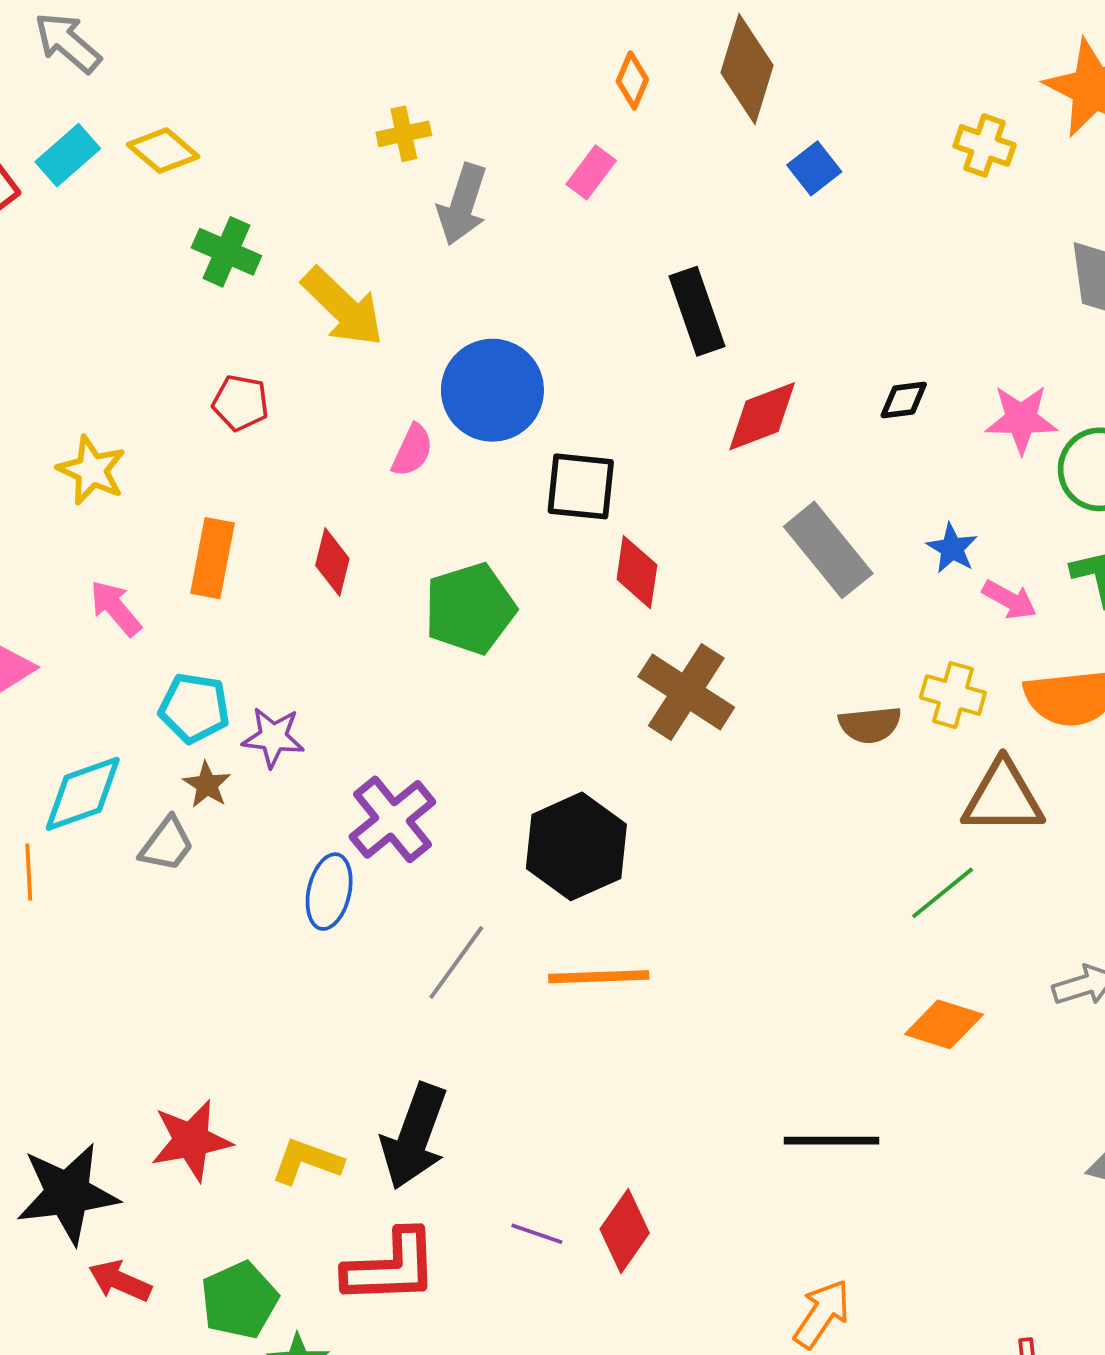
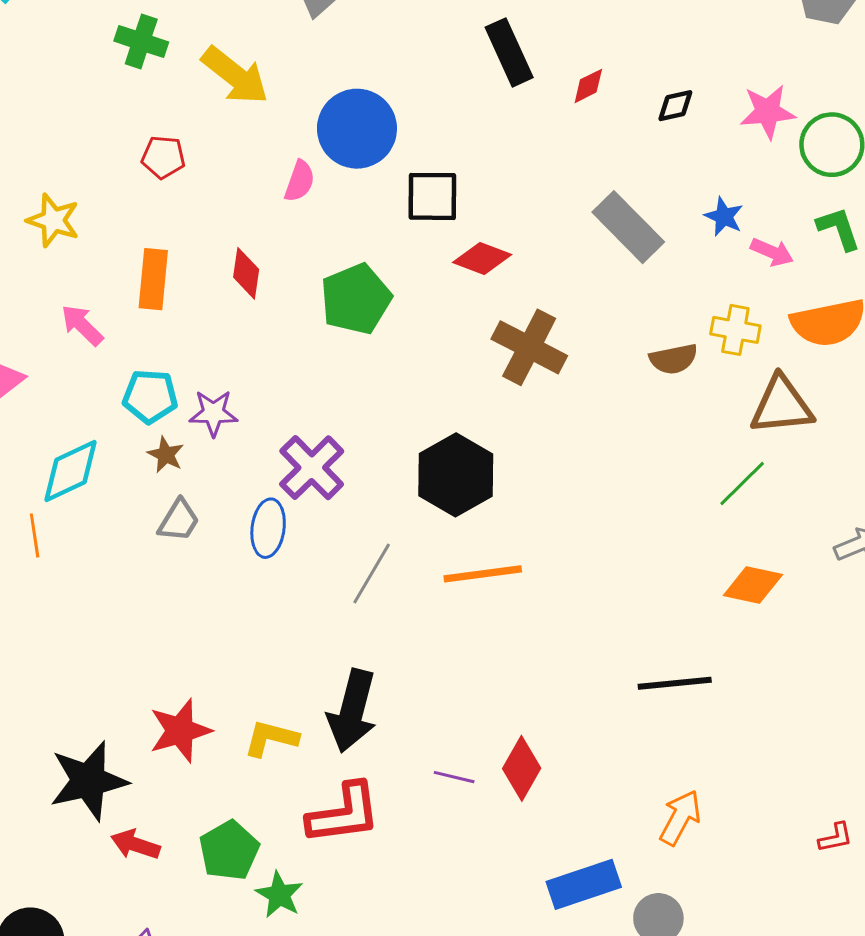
red diamond: (762, 416) -> (588, 86), moved, size x0.6
red diamond: (637, 572) -> (482, 258), turned -72
gray trapezoid: (167, 844) -> (179, 520), moved

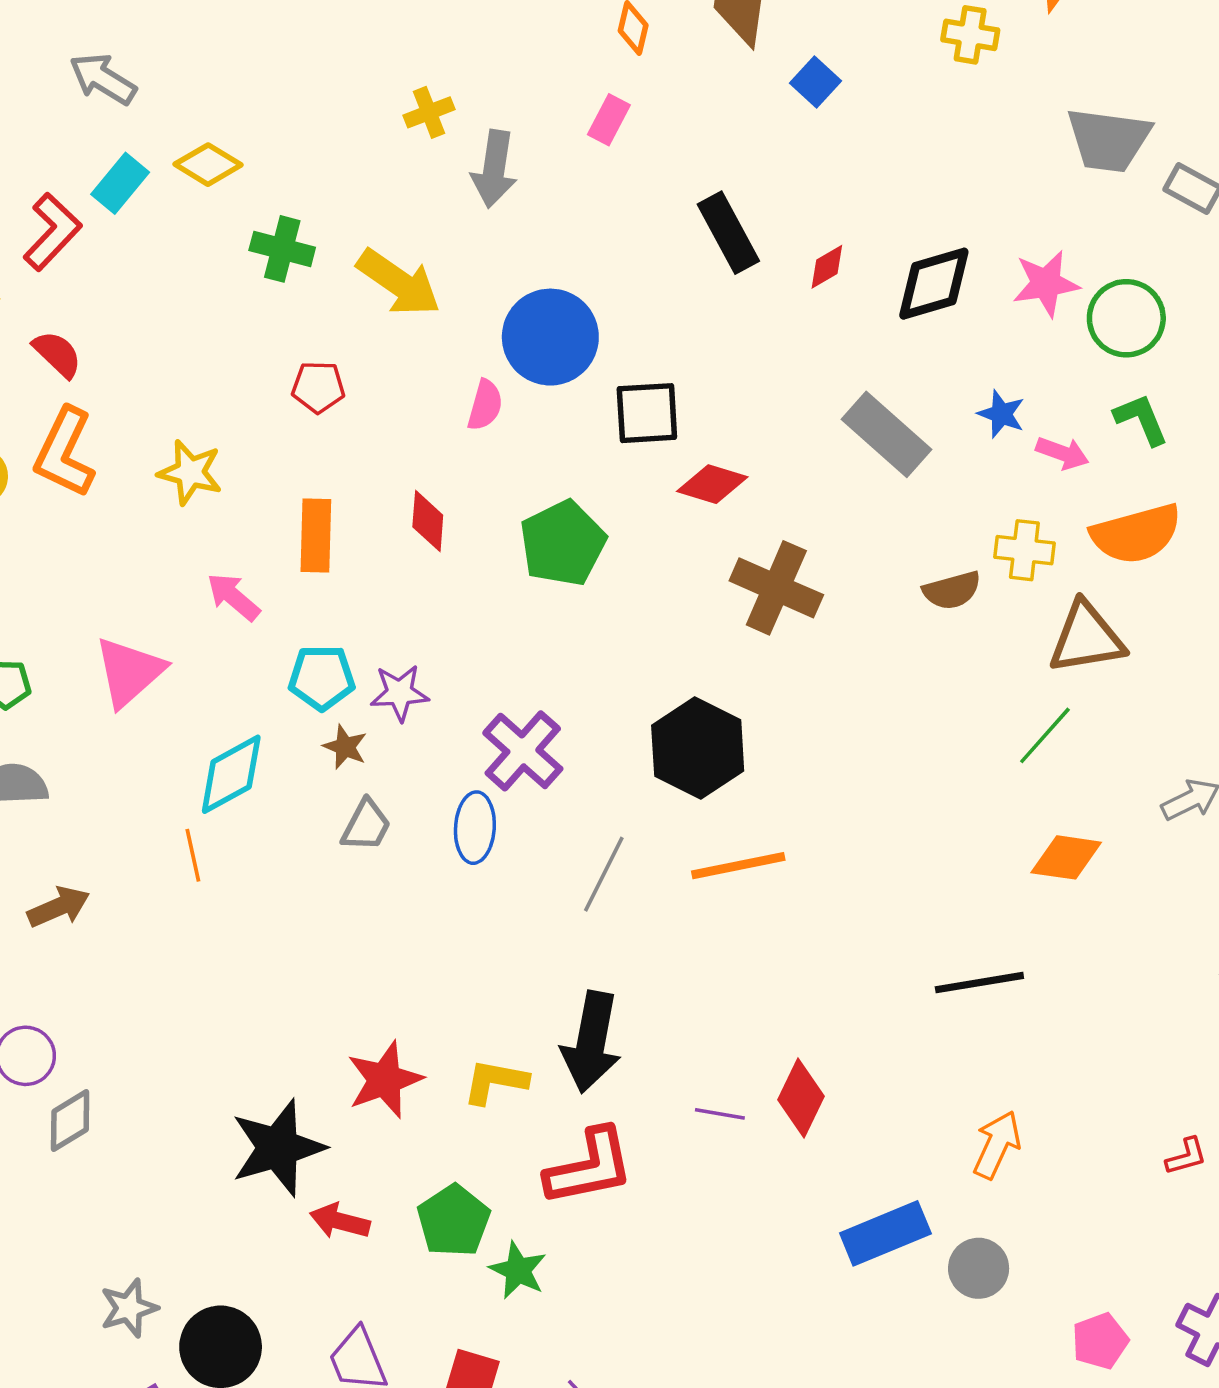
black diamond: (675, 106) -> (934, 284), size x1.8

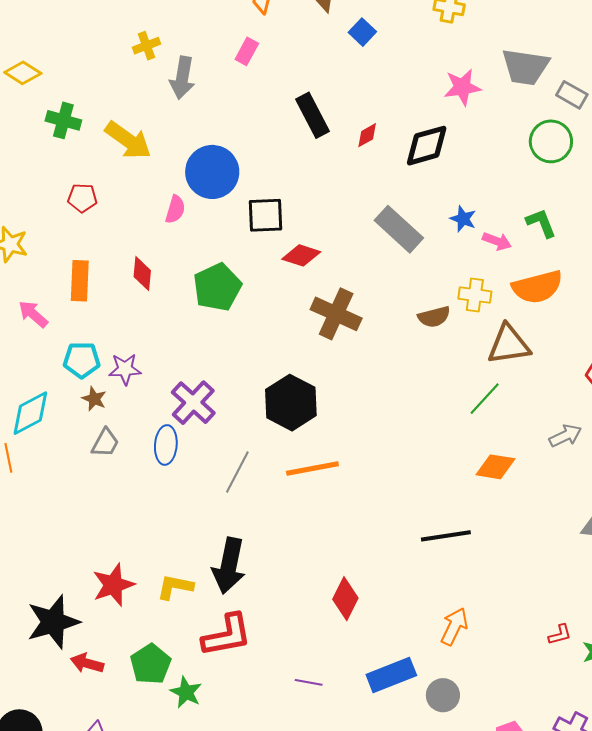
pink star: (1046, 283) -> (462, 87), moved
green circle: (1126, 318) -> (551, 141), moved
purple line: (720, 1114) -> (309, 682), moved

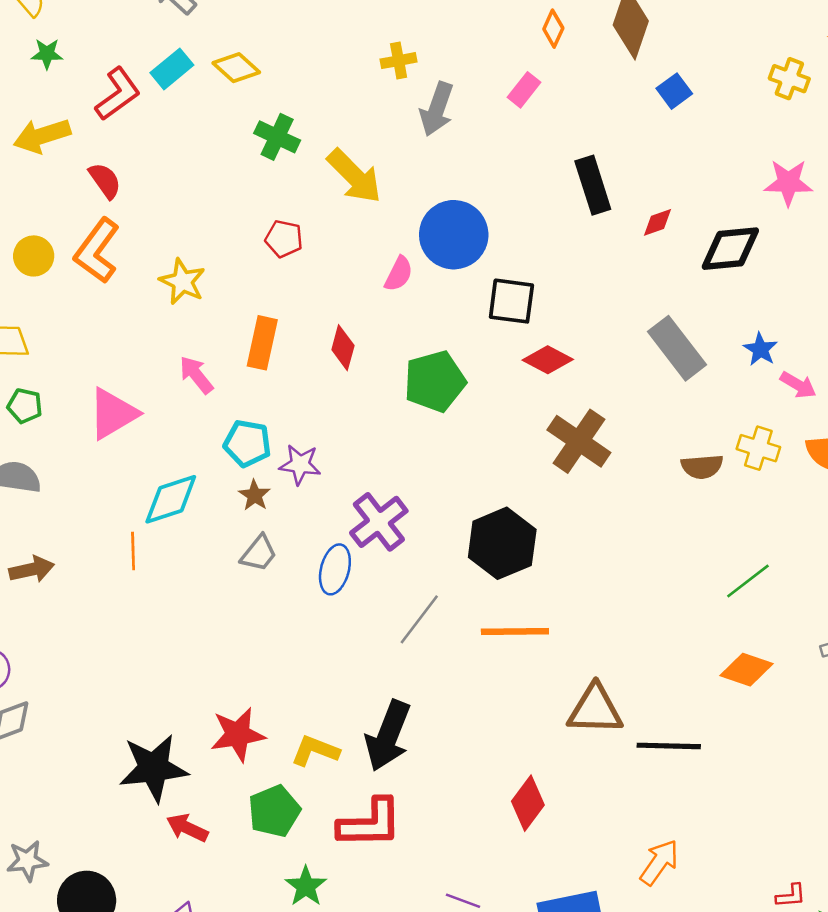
brown triangle: (509, 345) -> (595, 709), moved
green pentagon: (151, 664) -> (274, 811), moved

